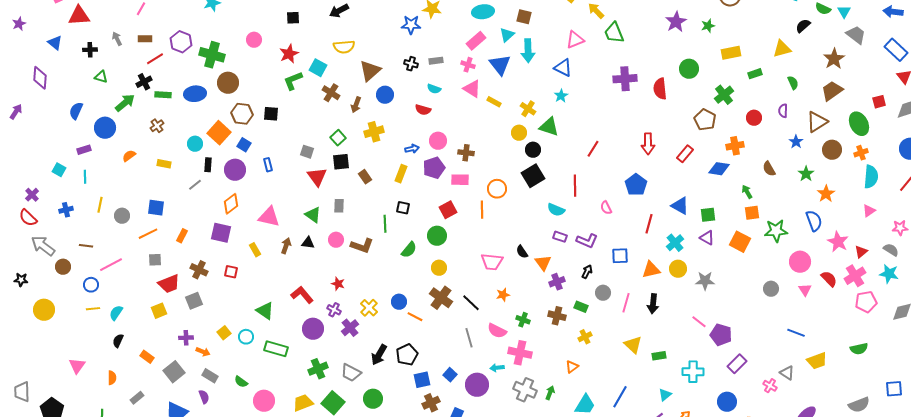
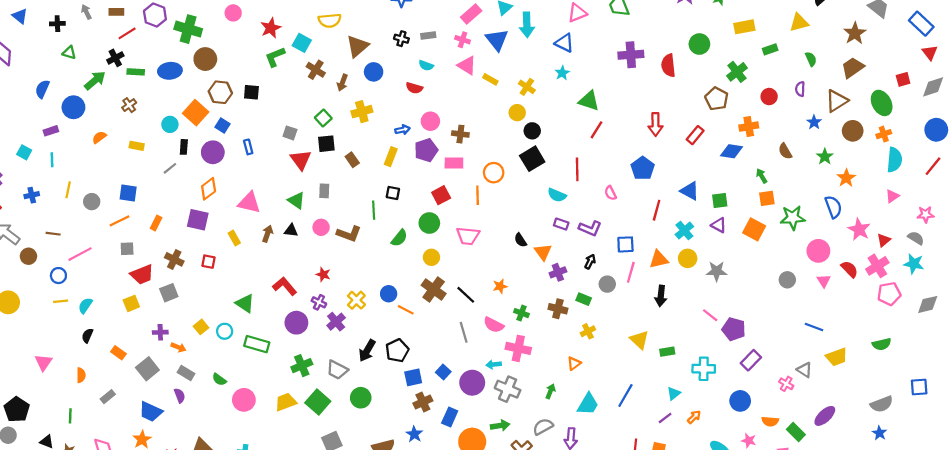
green triangle: (549, 127) -> (589, 101), moved
pink trapezoid: (492, 262) -> (468, 236), moved
pink line: (626, 303) -> (631, 272), moved
gray cross: (525, 390) -> (508, 389), moved

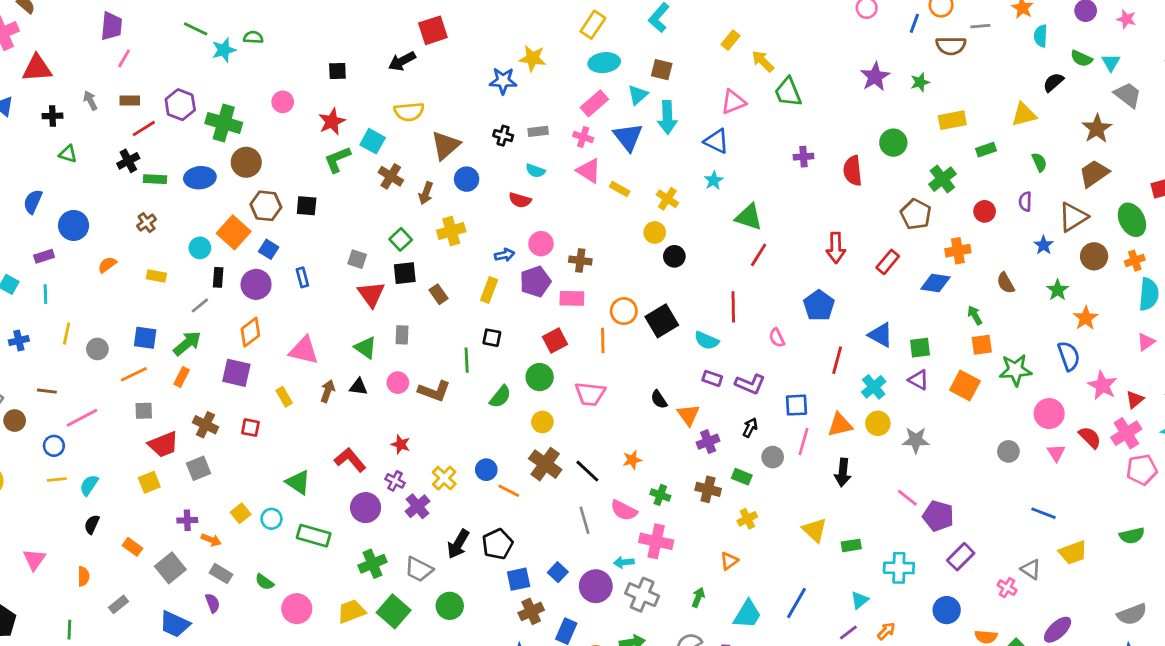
purple cross: (631, 55) -> (803, 157), size x0.6
green arrow: (95, 80) -> (187, 343), moved
black square: (532, 159) -> (662, 321), moved

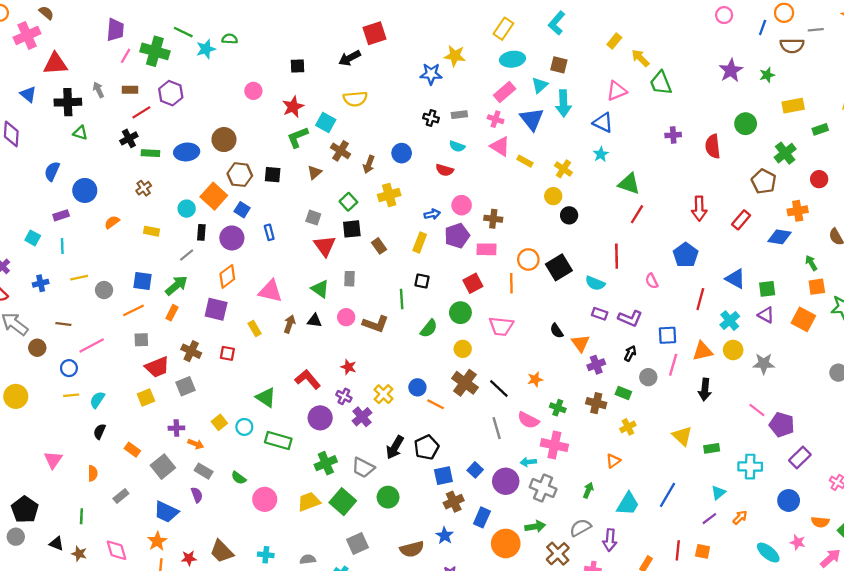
black cross: (53, 116) -> (68, 102), size x1.6
green cross: (224, 123) -> (155, 51), moved
brown triangle: (446, 145) -> (314, 172), moved, size x0.6
yellow line: (67, 334) -> (79, 278), turned 66

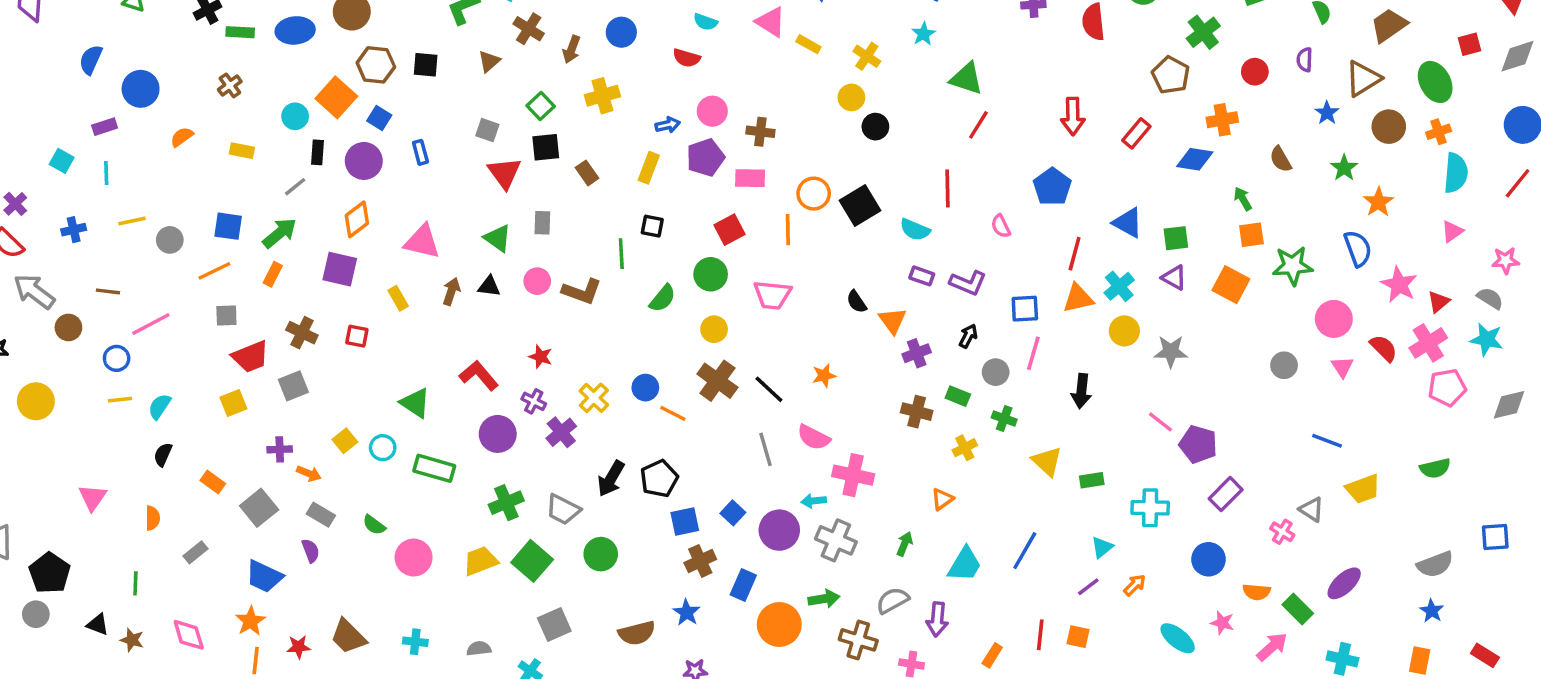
orange triangle: (703, 351) -> (1078, 298), moved
green cross: (558, 408) -> (1004, 418), moved
brown cross: (558, 554) -> (858, 640), turned -30

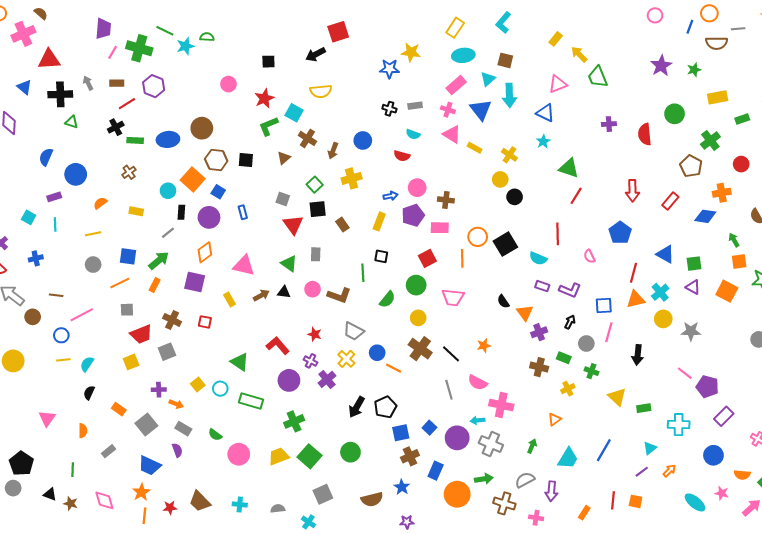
yellow line: (132, 221) -> (93, 234), moved
brown arrow: (451, 291) -> (261, 295), turned 42
gray trapezoid: (563, 509) -> (354, 331), moved

